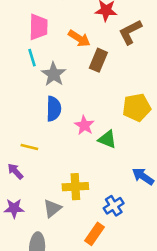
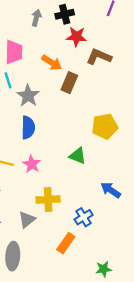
brown L-shape: (130, 32) -> (99, 57), turned 50
pink star: (84, 125) -> (32, 164), moved

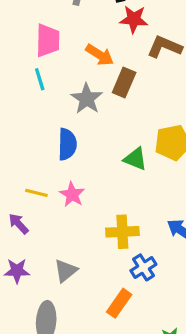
gray star: (28, 96) -> (87, 99), moved
green triangle: (78, 156) -> (135, 159), moved
yellow cross: (48, 200) -> (122, 232), moved

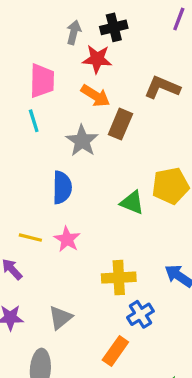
red star: (134, 19) -> (97, 59), moved

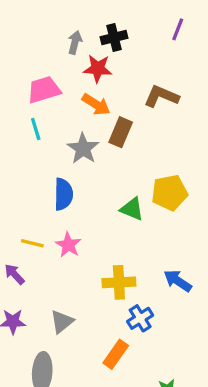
pink trapezoid: (42, 81) -> (44, 90), turned -108

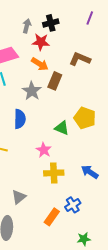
yellow pentagon: (170, 193) -> (85, 118), turned 30
pink star: (68, 245) -> (44, 150), moved
blue cross: (140, 318) -> (73, 205), moved

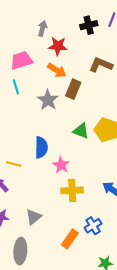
black cross: (51, 23) -> (89, 25), moved
blue semicircle: (20, 119) -> (41, 147), moved
green triangle: (62, 128) -> (81, 131), moved

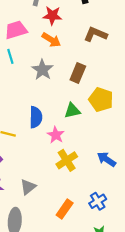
brown rectangle: (73, 89) -> (78, 73), moved
green triangle: (81, 131) -> (72, 111), moved, turned -35
yellow cross: (72, 190) -> (67, 160), turned -30
blue cross: (93, 226) -> (98, 201), moved

